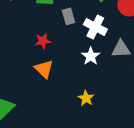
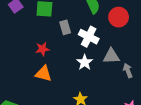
orange triangle: (44, 69) -> (43, 74), turned -30

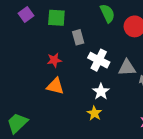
white cross: (89, 37) -> (99, 60), moved
white star: (85, 62) -> (101, 92), moved

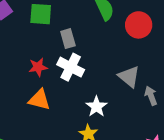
white cross: (99, 60) -> (71, 67), moved
gray triangle: (127, 68) -> (129, 77), turned 42

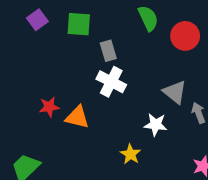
red star: (38, 67) -> (49, 107), moved
white star: (96, 107) -> (156, 125), moved, turned -30

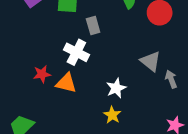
white cross: (111, 82) -> (76, 52), moved
white star: (156, 125) -> (116, 88), moved, turned -30

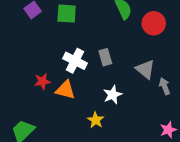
gray rectangle: (93, 25) -> (105, 57), moved
yellow star: (112, 115) -> (96, 120), moved

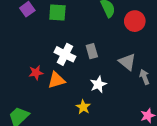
orange triangle: (65, 90) -> (56, 80), turned -30

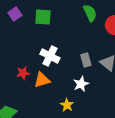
gray rectangle: (92, 51) -> (86, 60), moved

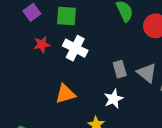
white cross: (50, 56) -> (75, 48), moved
red star: (23, 73) -> (42, 44), moved

